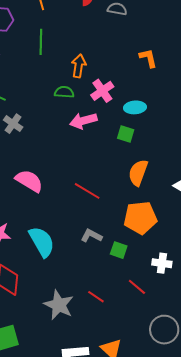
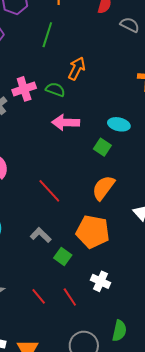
pink cross: (102, 91) -> (24, 89), moved
red line: (96, 297) -> (39, 296), moved

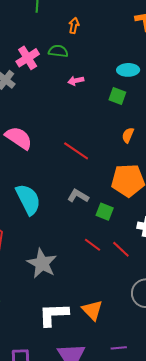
orange arrow: (77, 68) -> (74, 26), size x0.7
pink arrow: (66, 122) -> (76, 81), size x0.6
orange semicircle: (103, 188) -> (128, 135), size x0.6
red line: (39, 296) -> (92, 245), moved

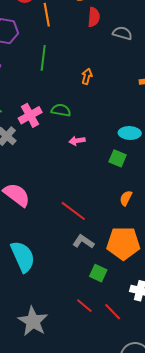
orange arrow: (74, 26) -> (87, 76), moved
gray L-shape: (78, 196) -> (83, 242), moved

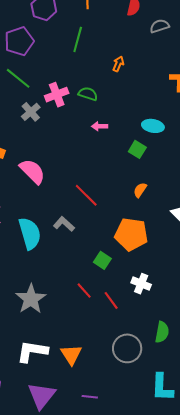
gray semicircle: (122, 33) -> (160, 26), turned -42
gray L-shape: (83, 242) -> (64, 224), moved

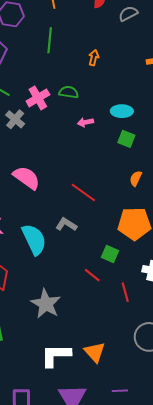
cyan ellipse: (153, 126) -> (122, 111), moved
red line: (84, 291) -> (92, 275), moved
red line: (111, 300) -> (125, 292), turned 30

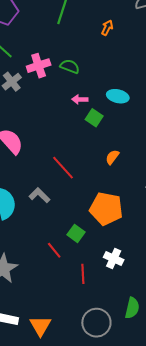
orange arrow: (94, 58) -> (107, 28), moved
green square: (126, 139) -> (94, 118), moved
orange semicircle: (136, 178) -> (112, 157), moved

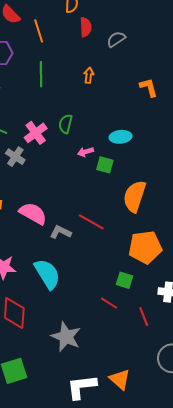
green semicircle: (70, 66) -> (66, 124), turned -78
orange semicircle: (112, 157) -> (135, 196), size x2.0
gray L-shape: (39, 195) -> (61, 232), moved

